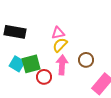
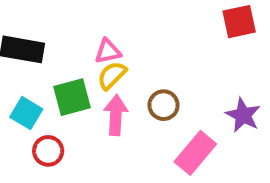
green square: (31, 64) -> (72, 97), moved
red circle: (44, 77) -> (48, 151), moved

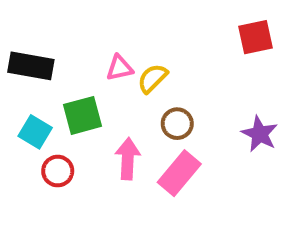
yellow semicircle: (112, 75) -> (152, 78), moved
pink arrow: (116, 115) -> (128, 159), moved
pink rectangle: (195, 153) -> (179, 173), moved

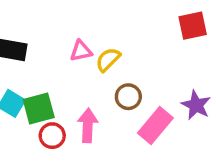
green square: (82, 115) -> (39, 109), moved
red circle: (58, 171) -> (52, 136), moved
pink rectangle: (179, 173) -> (155, 125), moved

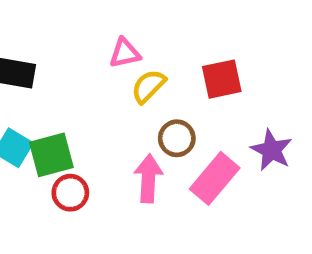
red square: (193, 26) -> (222, 79), moved
pink triangle: (81, 51) -> (125, 53), moved
pink arrow: (88, 125) -> (148, 178), moved

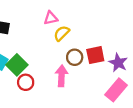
red square: (222, 79) -> (95, 55), moved
green square: (51, 155) -> (17, 65), turned -30
pink rectangle: (215, 178) -> (116, 90), moved

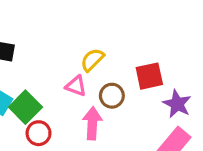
pink triangle: (51, 18) -> (76, 86), moved, turned 32
red square: (95, 55) -> (149, 76), moved

